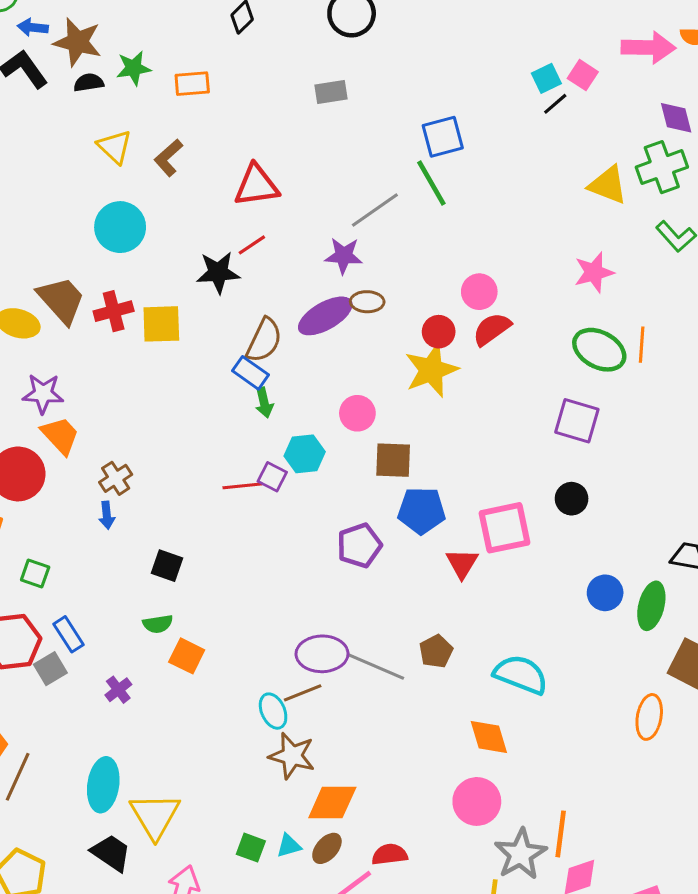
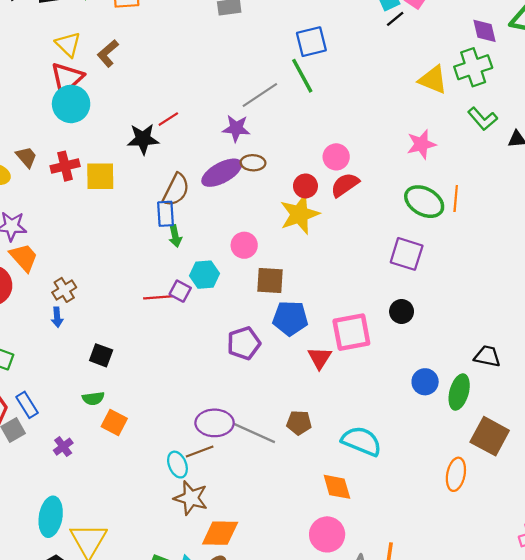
red triangle: (256, 185) -> (67, 78), moved, turned -36
brown trapezoid: (61, 300) -> (26, 157), size x0.6
blue rectangle: (250, 373) -> (166, 214), turned 50
brown pentagon: (436, 651) -> (299, 423), turned 30

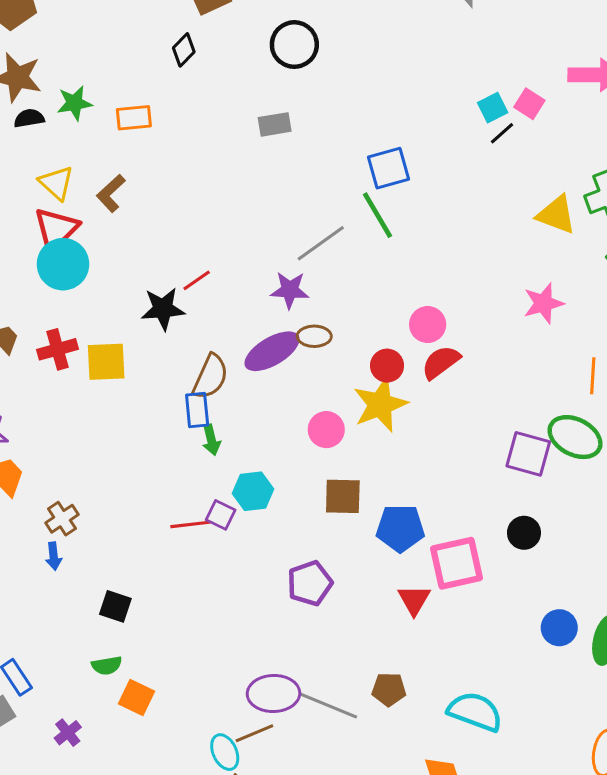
green ellipse: (424, 202) -> (575, 437), moved
pink circle: (244, 245) -> (326, 430), moved
blue pentagon: (290, 318) -> (400, 528), moved

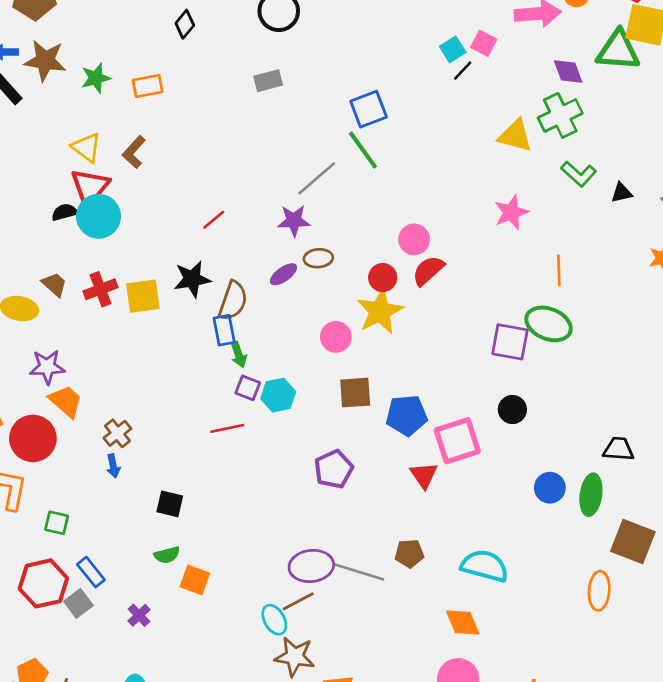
black semicircle: (29, 118) -> (65, 212), moved
black star: (163, 309) -> (192, 279), moved
purple ellipse: (272, 351) -> (283, 274), size x0.6
purple square: (221, 515) -> (248, 388), moved

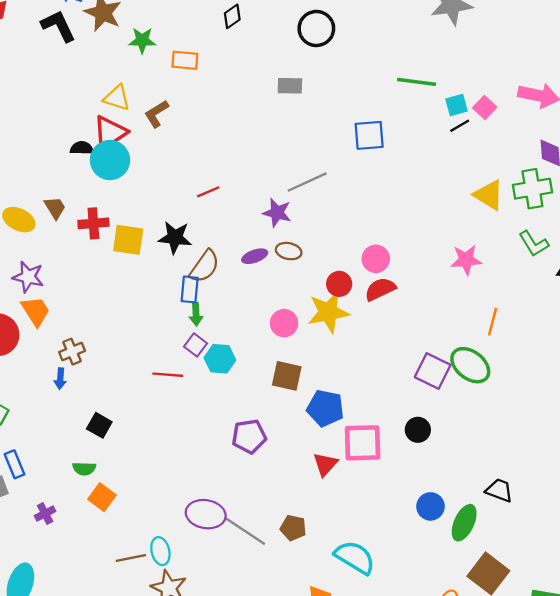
yellow triangle: (87, 147) -> (117, 98), turned -36
green line: (363, 150) -> (417, 82), moved, turned -63
brown line: (298, 601) -> (131, 558), moved

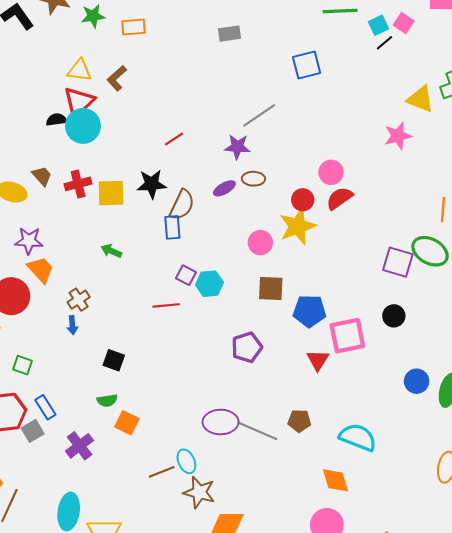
pink star: (466, 260) -> (398, 136), moved
green arrow: (196, 314) -> (111, 251), moved, turned 126
purple cross: (45, 514) -> (80, 446), size x1.5

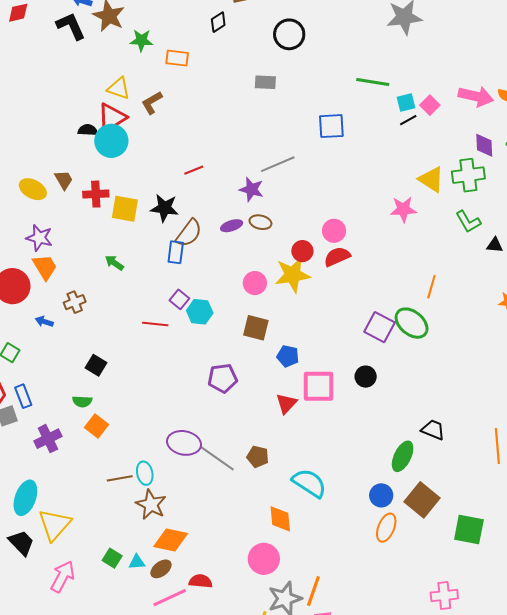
blue pentagon: (309, 311) -> (288, 356), size x0.7
blue arrow: (72, 325) -> (44, 322), moved, turned 102
blue circle: (417, 381) -> (381, 495), moved

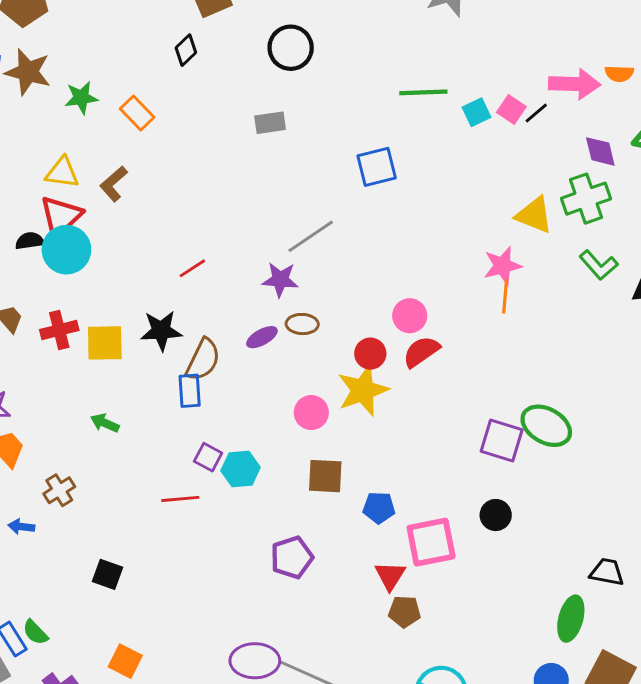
orange rectangle: (177, 58) -> (137, 113), turned 50
black line: (408, 120) -> (536, 113), moved
orange line: (431, 287) -> (505, 296), moved
green semicircle: (82, 401) -> (35, 632), moved, turned 54
brown pentagon: (258, 457) -> (405, 612), moved

